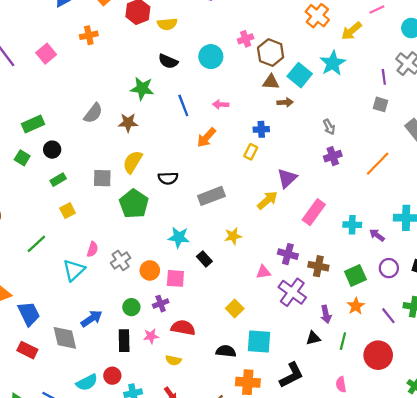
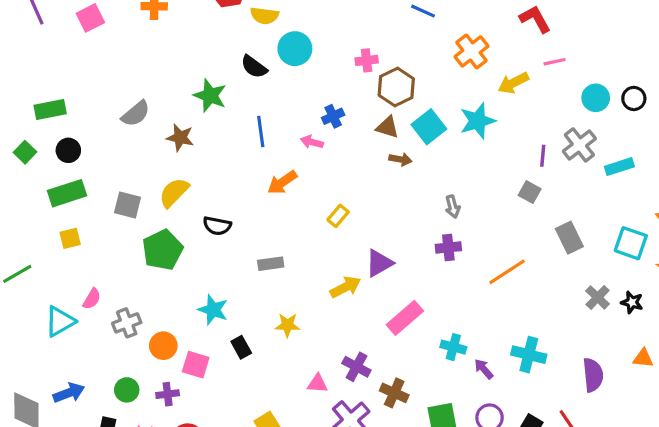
cyan circle: (211, 57) -> (295, 49), moved
blue cross: (261, 129) -> (333, 116), moved, turned -35
green rectangle: (58, 180) -> (67, 193), size x1.6
gray rectangle: (211, 196) -> (271, 264), size x0.7

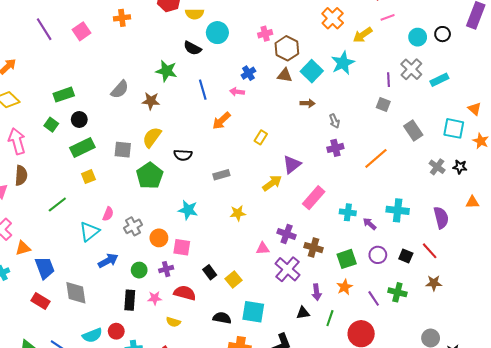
brown arrow: (400, 159) -> (308, 103), moved
black rectangle: (241, 347) -> (210, 272), moved
blue arrow: (69, 393) -> (108, 261), moved

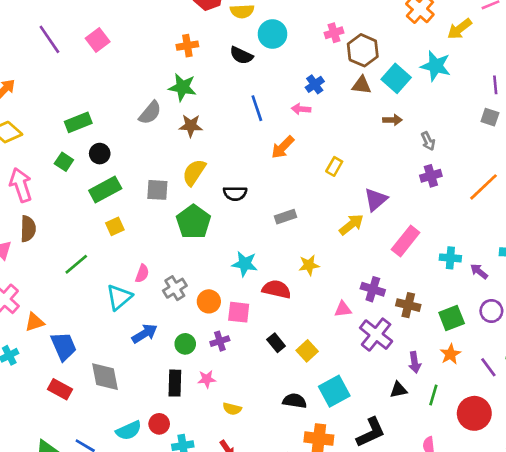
orange cross: (122, 18) -> (187, 46), moved
cyan star: (343, 63) -> (436, 66), turned -30
green star: (166, 71) -> (182, 87), moved
red semicircle: (185, 293) -> (277, 289), moved
cyan square: (253, 312) -> (334, 391), turned -35

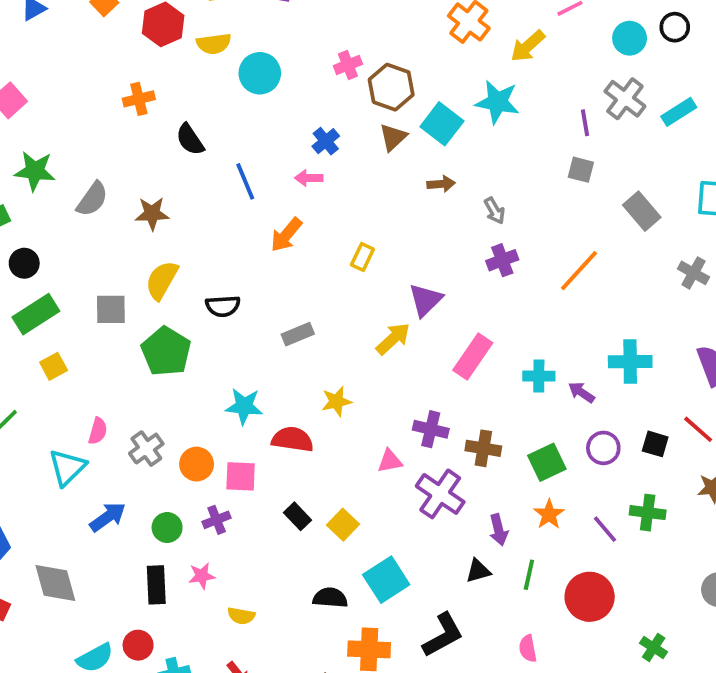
black semicircle: (241, 55) -> (190, 139), moved, turned 35
brown triangle: (362, 85) -> (393, 137), turned -45
green star: (182, 87) -> (35, 171), moved

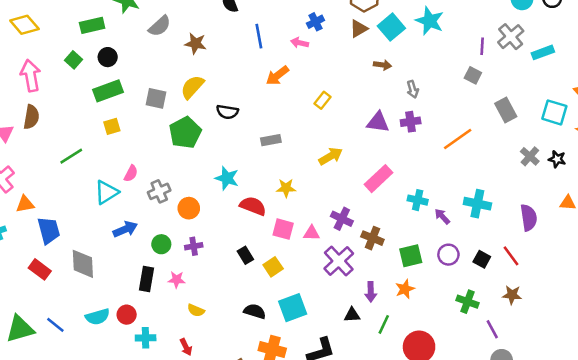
purple triangle: (425, 300) -> (378, 122), moved, turned 40
pink square: (241, 476) -> (283, 229), moved
purple line: (605, 529) -> (492, 329), moved

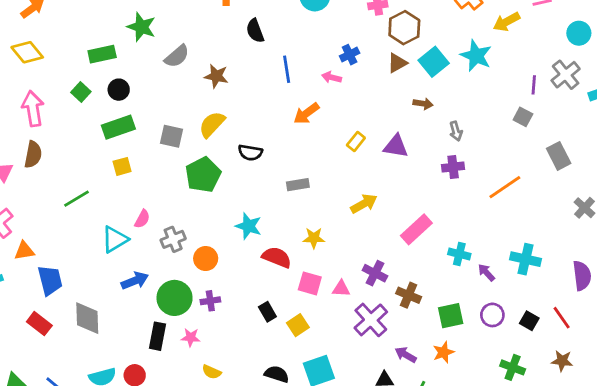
purple triangle: (378, 122) -> (396, 146), moved
green circle: (161, 244) -> (175, 298), size x1.6
purple arrow: (371, 292) -> (406, 355), turned 120

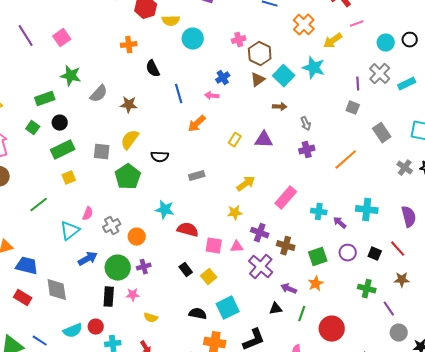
yellow star: (314, 238) -> (235, 213), moved
blue trapezoid: (50, 280) -> (27, 266), turned -55

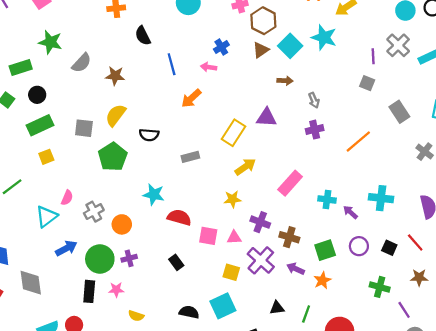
yellow rectangle: (235, 140) -> (234, 133), moved, size x1.6
yellow square: (209, 277) -> (231, 272), moved, turned -35
purple arrow: (289, 289) -> (296, 269), moved

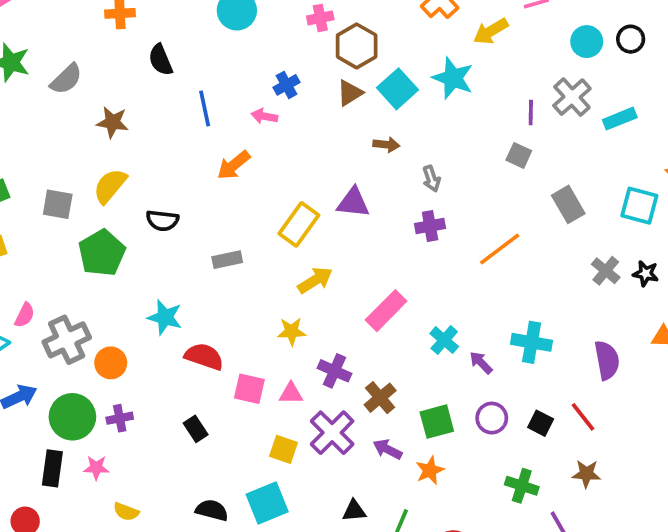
gray semicircle: (82, 63) -> (66, 79), moved
cyan cross: (327, 200) -> (444, 340), turned 30
gray cross: (94, 212) -> (67, 340), size x1.4
brown cross: (289, 237) -> (380, 398), turned 30

